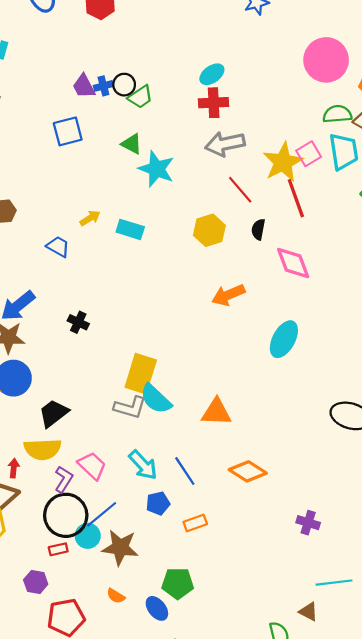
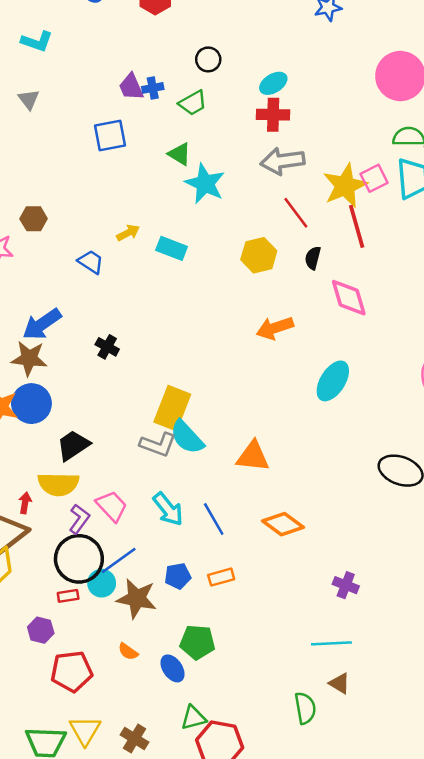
black circle: (124, 85) -> (208, 59), moved
blue pentagon: (158, 503) -> (178, 576), moved
cyan line: (334, 583) -> (331, 643), moved

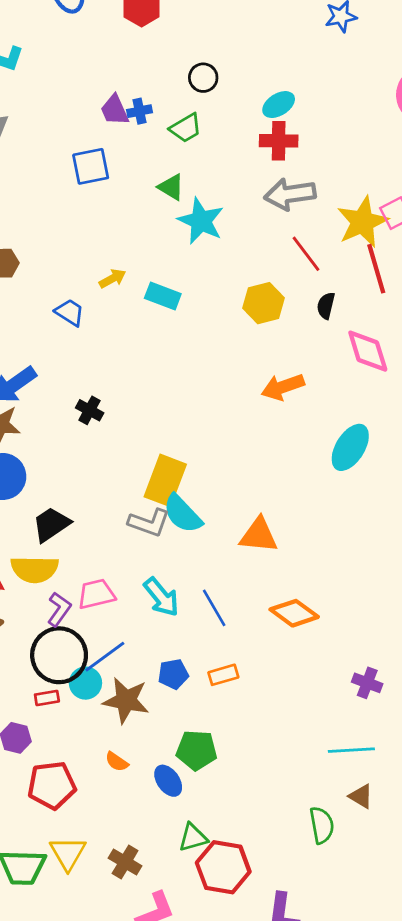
pink trapezoid: (112, 506) -> (96, 594), turned -60

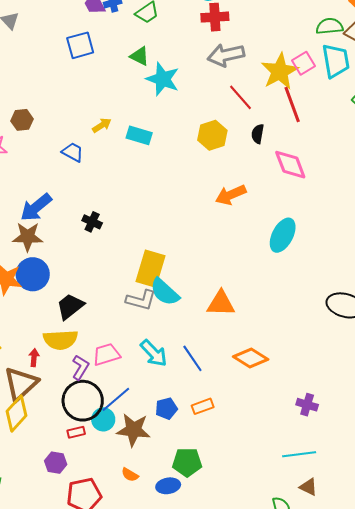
blue ellipse: (168, 781) -> (168, 486), turned -60

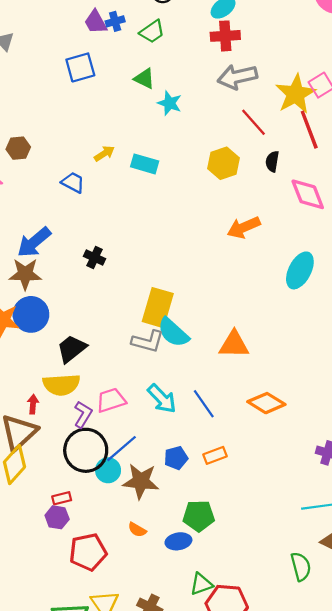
cyan star: (163, 79) -> (170, 103), size x0.7
red rectangle: (76, 432) -> (62, 498), moved

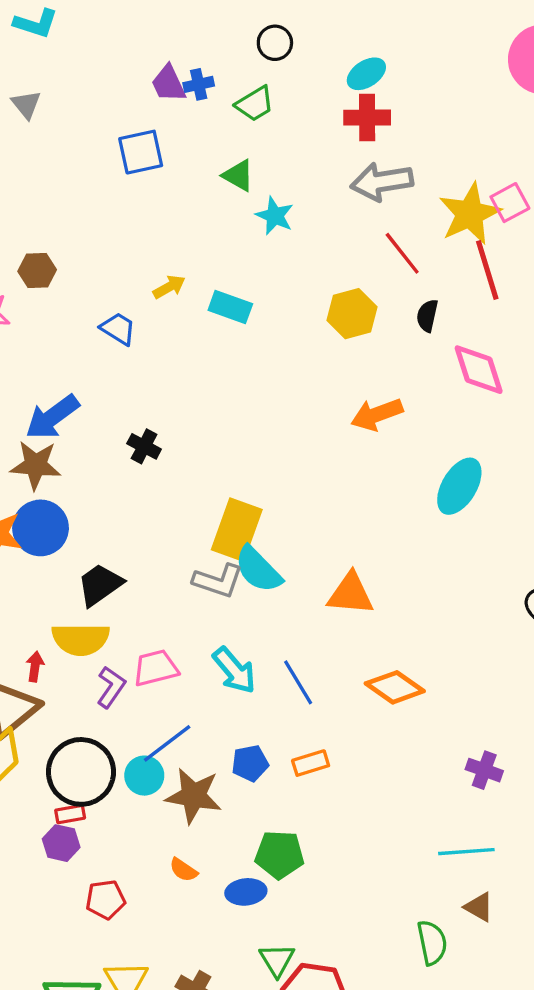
black circle: (86, 450) -> (81, 772), moved
red pentagon: (88, 552) -> (105, 900), size x0.7
green triangle: (201, 584) -> (277, 960), turned -45

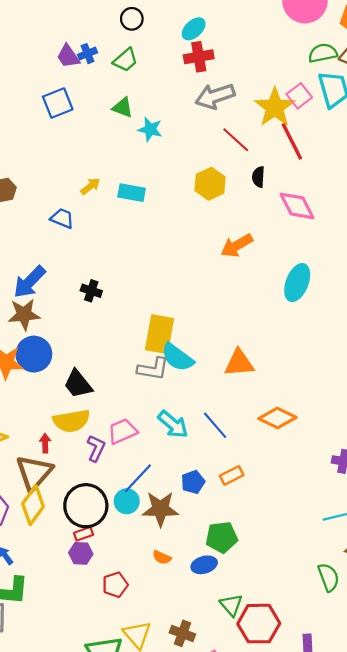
black trapezoid: (100, 585) -> (78, 384), turned -84

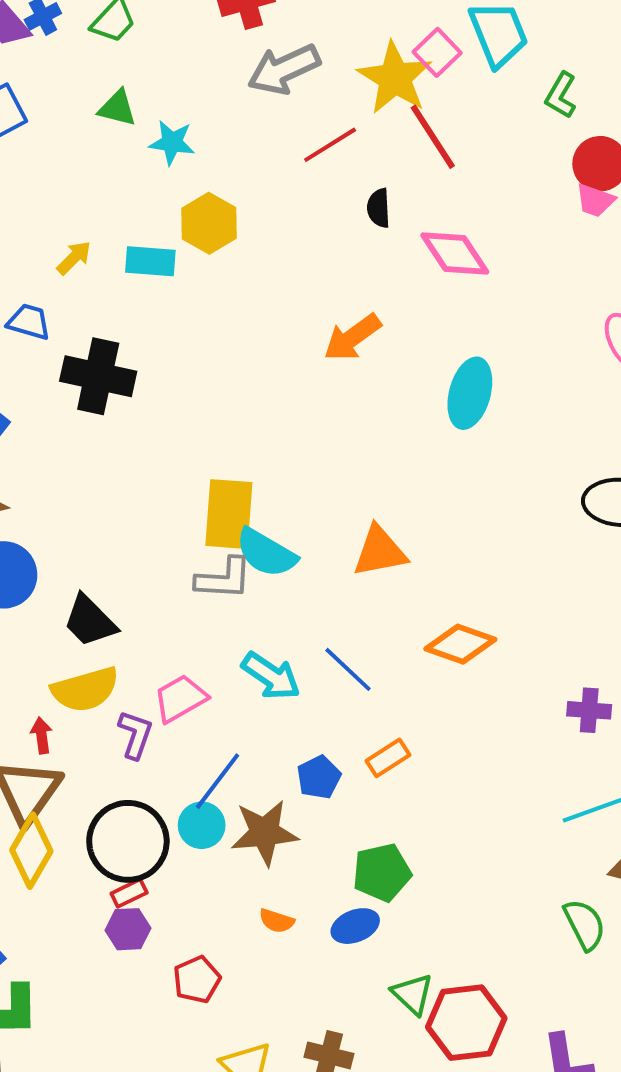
red line: (236, 140) -> (330, 145), turned -68
yellow hexagon: (210, 184) -> (209, 223), moved
black cross: (91, 291) -> (98, 376), moved, size x1.8

